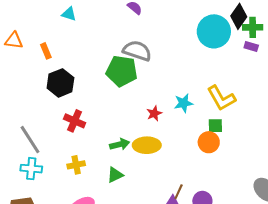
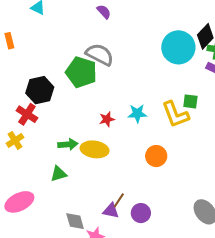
black hexagon: (60, 83) -> (40, 90), moved
green square: (215, 126) -> (190, 101), moved
yellow cross: (76, 165) -> (15, 140), moved, turned -30

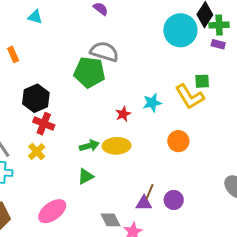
black hexagon: (40, 90) -> (36, 98), moved

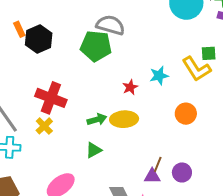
black hexagon: (36, 98) -> (39, 39), moved
red cross: (44, 124) -> (51, 98), size x1.4

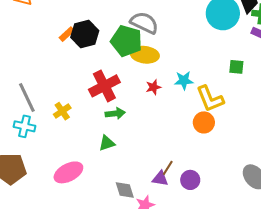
orange rectangle: (19, 29) -> (67, 34), moved, turned 63
black hexagon: (39, 39) -> (85, 34), moved
yellow L-shape: (196, 69) -> (210, 99), moved
red cross: (51, 98) -> (104, 86), moved, turned 32
yellow ellipse: (124, 119) -> (145, 55), moved

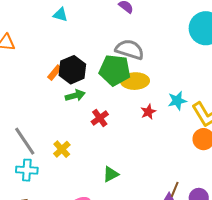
red cross: (104, 86) -> (100, 118), size x0.6
green arrow: (115, 113) -> (75, 96), moved

